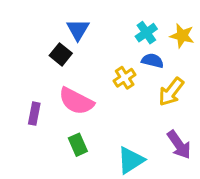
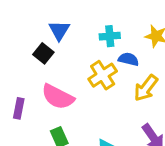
cyan cross: (146, 33) -> (110, 36), moved, turned 30
yellow cross: (125, 78) -> (103, 75), size x1.4

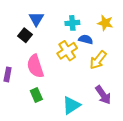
pink semicircle: (58, 97) -> (35, 66), turned 45

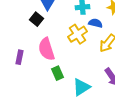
green rectangle: (36, 95) -> (57, 73), moved

